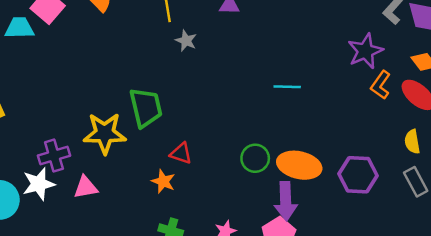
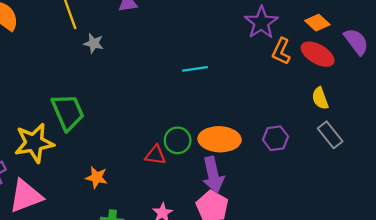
red triangle: (181, 153) -> (155, 155), moved
purple hexagon: (358, 175) -> (275, 138), size x0.7
pink triangle: (86, 187) -> (26, 196), size x1.5

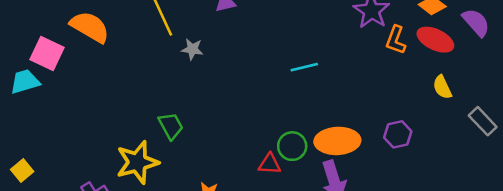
green trapezoid: (68, 112) -> (171, 126), size x0.7
gray rectangle: (330, 135) -> (483, 121), moved

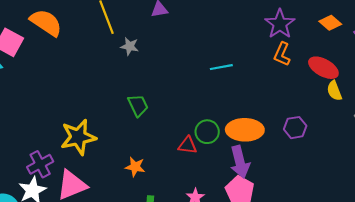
orange L-shape: (396, 40) -> (282, 54), moved
red ellipse: (435, 40) -> (323, 68), moved
green trapezoid: (171, 126) -> (138, 105), moved

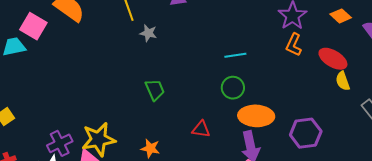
purple hexagon: (295, 128) -> (306, 133), moved, size x1.4
green circle: (207, 132) -> (233, 88), moved
yellow star: (78, 137) -> (99, 139), moved

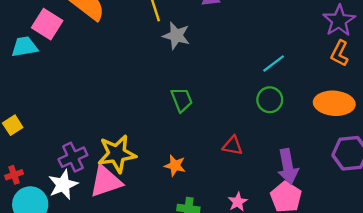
gray star: (148, 33) -> (176, 36), size x1.4
cyan line: (235, 55) -> (274, 63), turned -30
orange ellipse: (256, 116) -> (334, 103), moved

